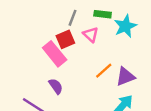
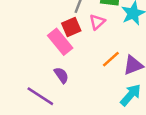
pink triangle: (91, 35) -> (97, 22), turned 35

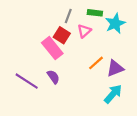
red square: (71, 27) -> (62, 35), turned -35
purple line: (40, 96) -> (27, 81), moved

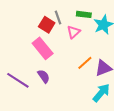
gray line: (68, 16) -> (58, 18), turned -40
red square: (62, 35) -> (47, 25), moved

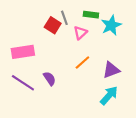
pink rectangle: (43, 48) -> (23, 52), moved, turned -60
orange line: (85, 63) -> (82, 63), moved

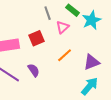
green rectangle: (91, 15) -> (73, 10), turned 32
red square: (53, 25) -> (37, 38), moved, turned 35

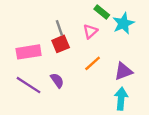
gray line: (48, 13) -> (59, 28), moved
cyan arrow: (90, 86) -> (121, 99), turned -36

